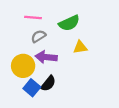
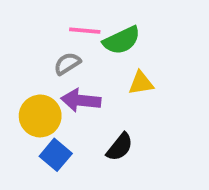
pink line: (33, 18) -> (85, 31), moved
black semicircle: (48, 83) -> (120, 147), moved

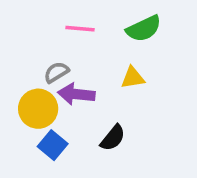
green semicircle: (122, 40) -> (144, 29), moved
gray semicircle: (67, 64) -> (56, 72), moved

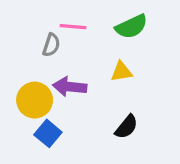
gray semicircle: (56, 72) -> (51, 45), moved, turned 140
black semicircle: (113, 138) -> (126, 127), moved

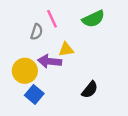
pink line: (73, 27) -> (52, 19), turned 60
yellow triangle: (121, 72) -> (66, 50), moved

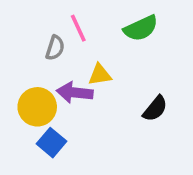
black semicircle: (90, 90) -> (155, 109), moved

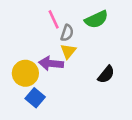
gray semicircle: (55, 48) -> (67, 33), moved
yellow triangle: (100, 75) -> (68, 51), turned -42

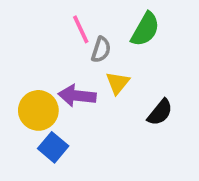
green semicircle: (96, 19) -> (145, 29), turned -35
yellow triangle: (68, 51) -> (118, 83), moved

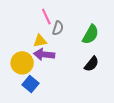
green semicircle: (145, 29) -> (91, 34), moved
yellow triangle: (118, 83) -> (40, 41), moved, turned 40

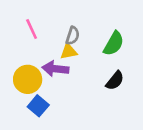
pink line: (46, 17) -> (32, 29), moved
yellow triangle: (40, 41) -> (69, 52), moved

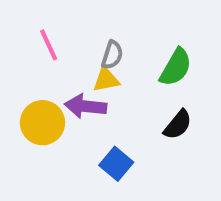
blue square: (38, 106) -> (116, 164), moved

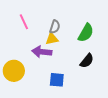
yellow circle: (42, 123) -> (14, 71), moved
blue square: (116, 164) -> (57, 80), turned -35

